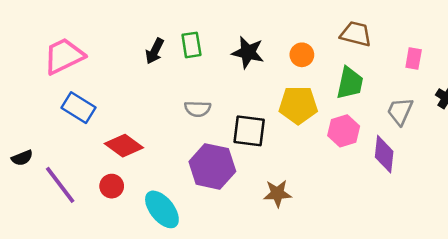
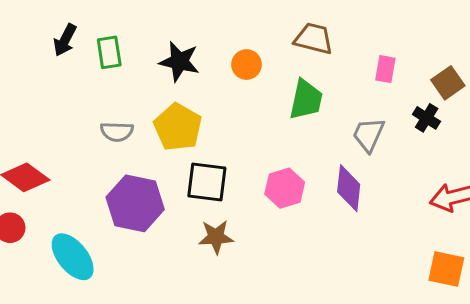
black arrow: (155, 51) -> (65, 40), moved
yellow pentagon: (298, 105) -> (178, 127), moved, turned 30
black square: (249, 131) -> (207, 182), moved
pink hexagon: (344, 131) -> (285, 188), moved

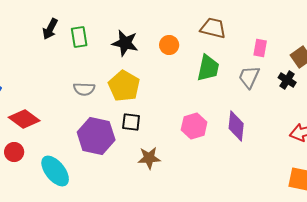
gray trapezoid: (369, 135) -> (249, 77), moved
black square: (207, 182) -> (131, 122), moved, size x0.7

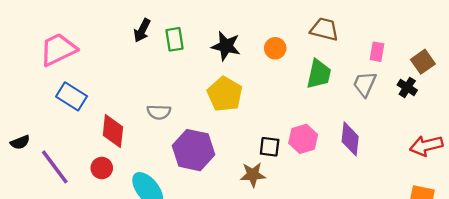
gray semicircle: (84, 89) -> (159, 112), moved
red diamond: (24, 119) -> (113, 131), turned 60
black square: (131, 122) -> (270, 147), moved

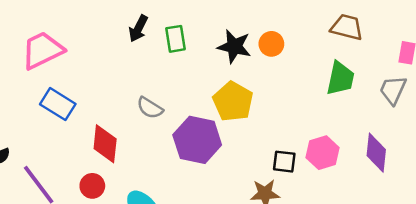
orange circle: (275, 48) -> (271, 44), moved
gray semicircle: (159, 112) -> (150, 108), moved, turned 30
purple hexagon: (194, 150) -> (197, 140), moved

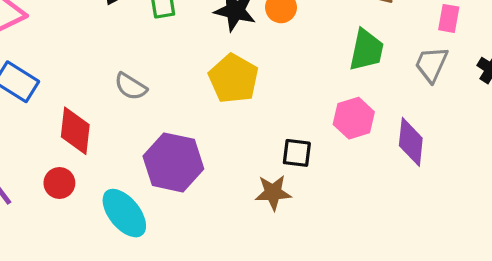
purple hexagon: (197, 140) -> (173, 162), moved
pink hexagon: (323, 153) -> (354, 118), moved

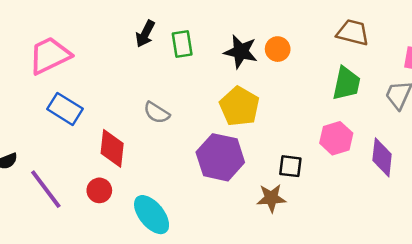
purple hexagon: (173, 162) -> (220, 157), moved

